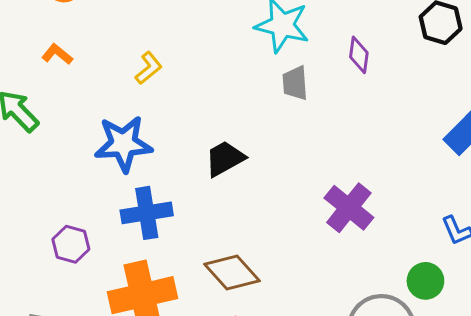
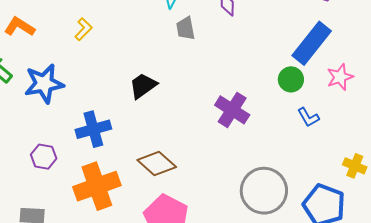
orange L-shape: (57, 54) -> (19, 27), size x1.4
blue star: (123, 144) -> (44, 84), moved
green circle: (425, 281) -> (291, 79), moved

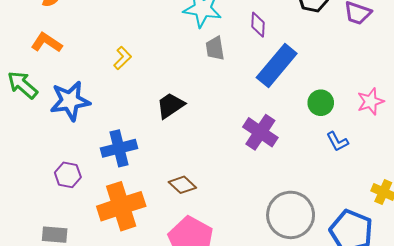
yellow L-shape: (84, 29) -> (122, 58), moved
blue rectangle: (312, 43) -> (277, 66), moved
brown diamond: (157, 164) -> (182, 185), size x0.7

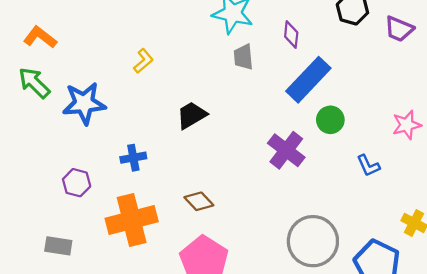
orange L-shape: (47, 43) -> (40, 37), moved
green circle: (321, 103) -> (330, 120), moved
blue cross: (119, 148) -> (133, 158), size x0.7

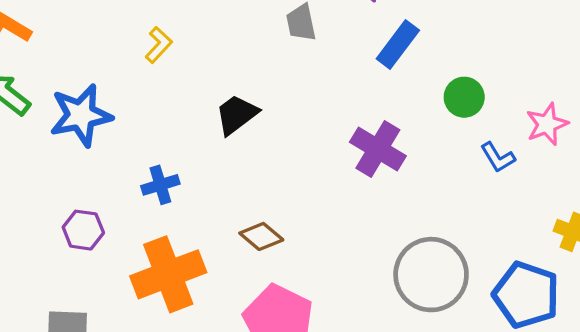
blue rectangle: (308, 80) -> (398, 44), size x0.7
green circle: (330, 120) -> (464, 97), moved
pink star: (407, 125) -> (547, 124), moved

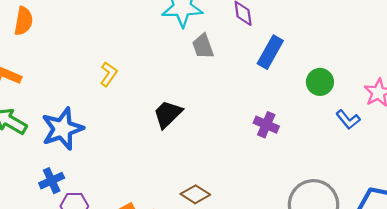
purple cross: (378, 149) -> (266, 125), size x0.7
blue cross: (160, 185) -> (52, 181), moved

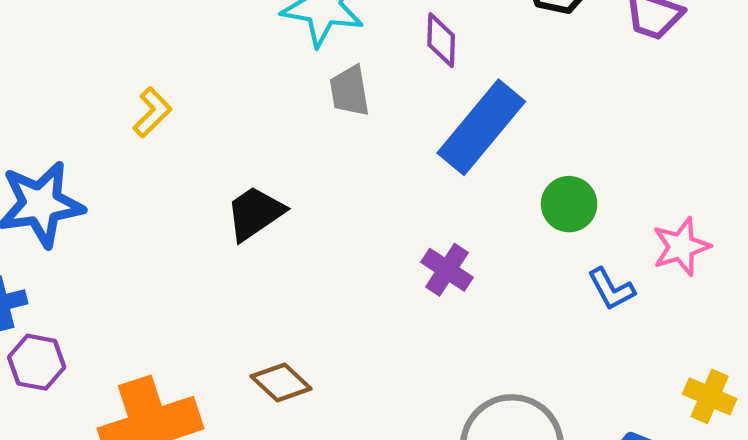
blue rectangle: (270, 52) -> (481, 127), size x1.4

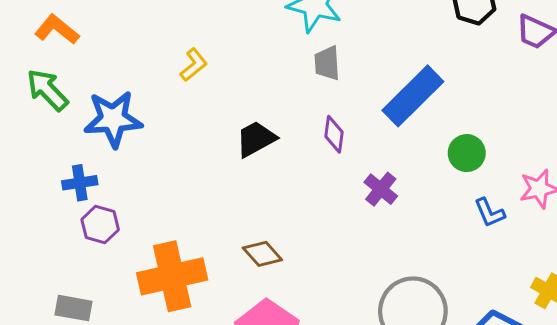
purple diamond: (441, 40) -> (334, 134), moved

